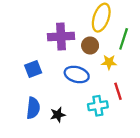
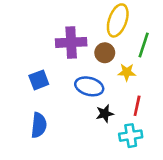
red line: (118, 91) -> (137, 106), turned 30
cyan cross: (98, 106) -> (131, 136), moved
black star: (58, 115) -> (105, 114), moved

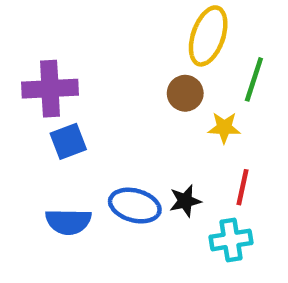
purple cross: (71, 42) -> (50, 89), moved
blue ellipse: (89, 86) -> (135, 206), moved
blue semicircle: (39, 125) -> (68, 222), turned 85

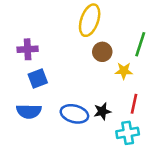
yellow ellipse: (208, 36) -> (90, 20), moved
purple cross: (50, 89) -> (28, 49), size x0.7
blue semicircle: (68, 222) -> (29, 111), moved

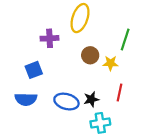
purple cross: (28, 49) -> (50, 38), moved
brown circle: (102, 52) -> (90, 55), moved
cyan cross: (128, 133) -> (100, 123), moved

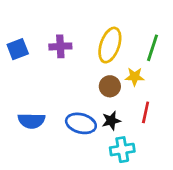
yellow ellipse: (80, 18) -> (110, 45), moved
brown circle: (90, 55) -> (110, 86), moved
blue square: (34, 70) -> (18, 49), moved

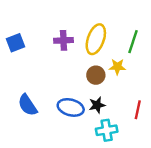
purple cross: (60, 46) -> (63, 40), moved
red line: (146, 112) -> (138, 110), moved
blue semicircle: (31, 121) -> (28, 105), turned 55

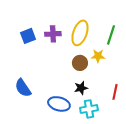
blue square: (16, 43) -> (28, 36), moved
blue ellipse: (71, 107) -> (59, 104), moved

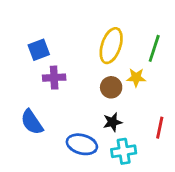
purple cross: (53, 34) -> (54, 78), moved

